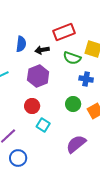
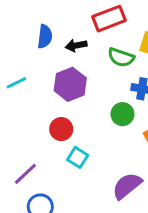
green circle: (73, 104) -> (122, 114), moved

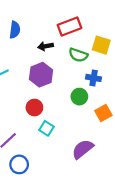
blue semicircle: (45, 36) -> (15, 30), moved

